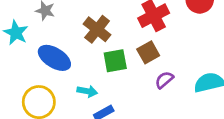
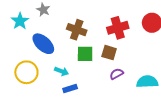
brown cross: (97, 29) -> (77, 30), turned -30
brown square: (148, 52) -> (109, 53), turned 35

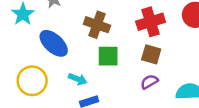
brown square: (109, 53) -> (151, 54), moved

